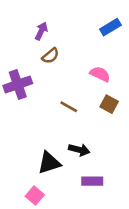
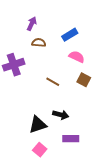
blue rectangle: (110, 27) -> (70, 35), moved
brown semicircle: (50, 56) -> (39, 43), turned -136
pink square: (35, 195) -> (40, 150), moved

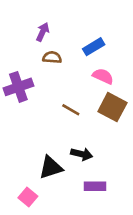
brown square: (84, 80) -> (112, 107), size x1.5
pink square: (40, 150) -> (28, 197), moved

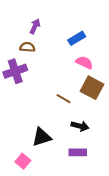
brown semicircle: (52, 57) -> (27, 47), moved
brown line: (71, 110) -> (64, 99), moved
black arrow: (82, 154) -> (80, 126), moved

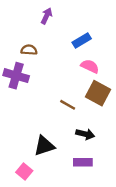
purple arrow: (35, 26) -> (47, 16), moved
purple cross: (15, 71) -> (16, 76), turned 35

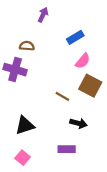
pink semicircle: (90, 66) -> (83, 61), turned 105
black triangle: (44, 146) -> (25, 125), moved
purple rectangle: (83, 162) -> (67, 149), moved

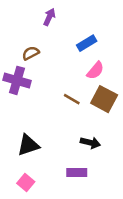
brown semicircle: (27, 46) -> (31, 53), turned -32
brown line: (62, 96) -> (72, 99), moved

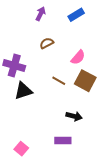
blue rectangle: (87, 43) -> (76, 15), moved
brown semicircle: (31, 53) -> (47, 43), moved
black triangle: (28, 145) -> (23, 91), moved

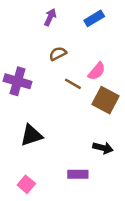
brown line: (59, 81) -> (73, 84), moved
black triangle: (23, 91) -> (31, 135), moved
black arrow: (74, 116) -> (103, 148), moved

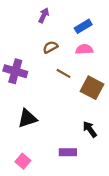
blue rectangle: (94, 18) -> (83, 26), moved
pink semicircle: (97, 71) -> (84, 49), moved, turned -133
black arrow: (103, 148) -> (90, 129), turned -140

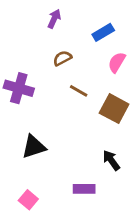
pink semicircle: (84, 49) -> (117, 62), moved, turned -56

